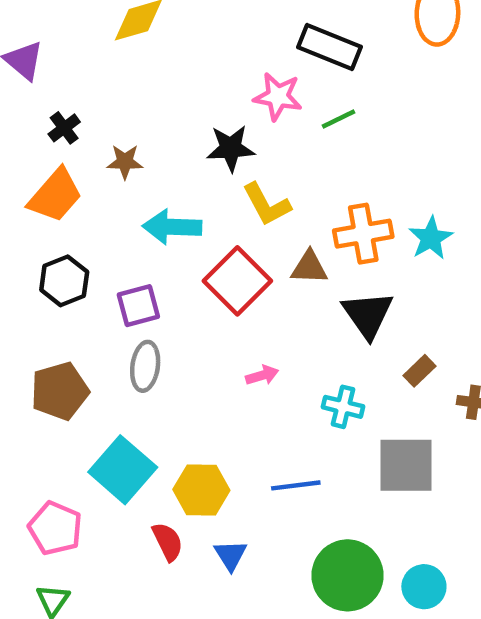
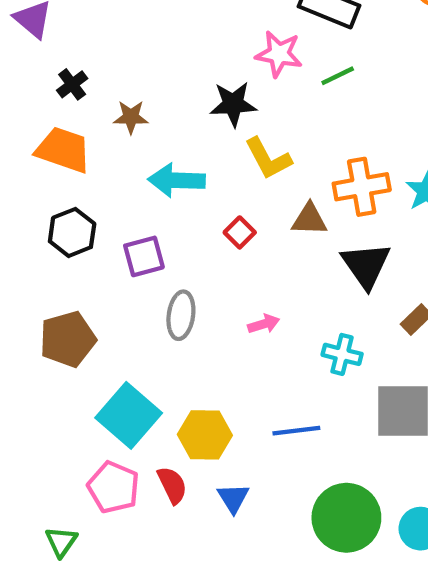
orange trapezoid: (55, 195) -> (63, 150), turned -112
red square: (237, 281) -> (240, 232), size x0.5
gray ellipse: (145, 366) -> (181, 315), moved
pink pentagon: (55, 528) -> (113, 487), moved

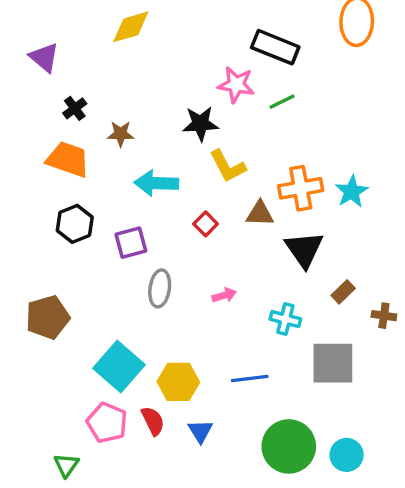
brown pentagon: (68, 339) -> (48, 317), moved

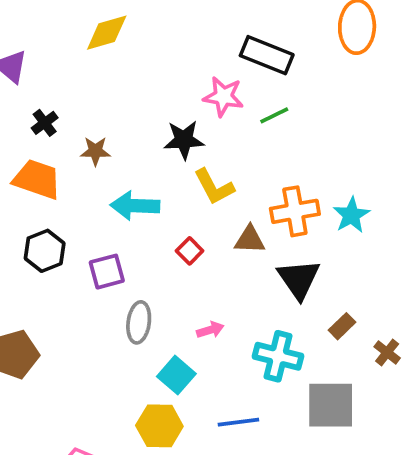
brown cross: (384, 316) -> (387, 352), turned 30
cyan cross: (285, 319) -> (278, 356), size x1.4
cyan square: (119, 367) -> (176, 375), moved, size x0.7

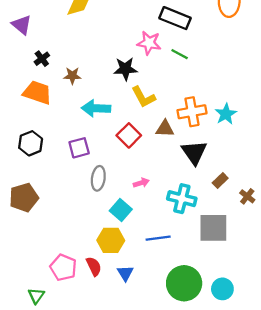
green line: (274, 115) -> (180, 54), turned 54
black hexagon: (45, 251) -> (31, 143), moved
red square: (190, 251) -> (129, 135), size x1.5

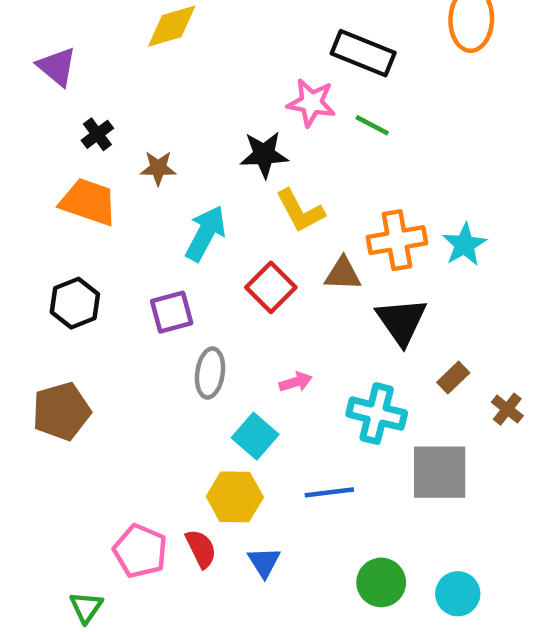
cyan arrow: (96, 108) -> (205, 233), turned 116
green circle: (184, 283) -> (381, 582), size x0.7

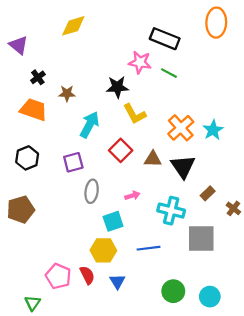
orange cross: (397, 240) -> (181, 128), turned -32
brown triangle: (343, 274) -> (153, 159), moved
cyan square: (255, 436) -> (113, 221), turned 30

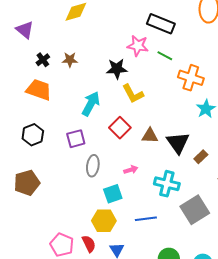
brown star: (67, 93) -> (70, 60), moved
orange cross: (181, 128) -> (191, 78), moved, turned -30
brown rectangle: (208, 193) -> (201, 157), moved
gray square: (201, 239) -> (195, 210), turned -32

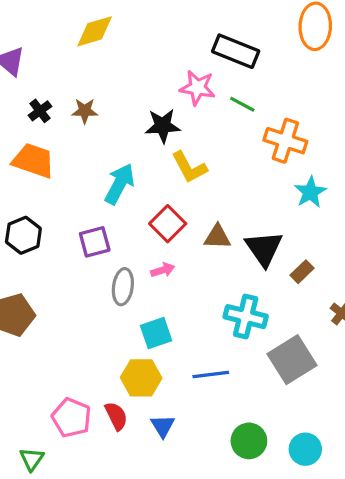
pink arrow: (131, 170) -> (163, 270), moved

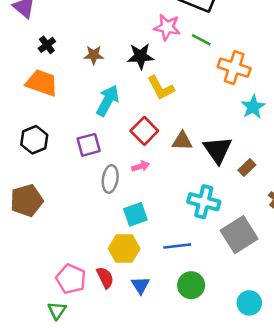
brown star: (85, 111) -> (94, 55), moved
green circle: (249, 441) -> (191, 285), moved
green triangle: (32, 459) -> (57, 311), moved

